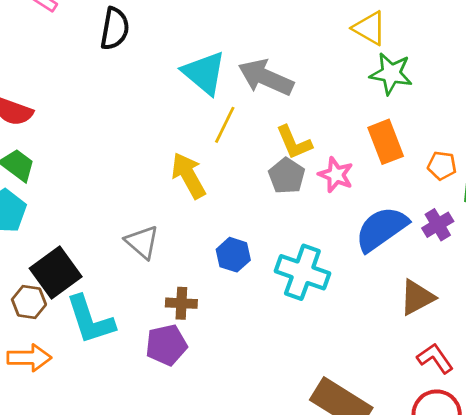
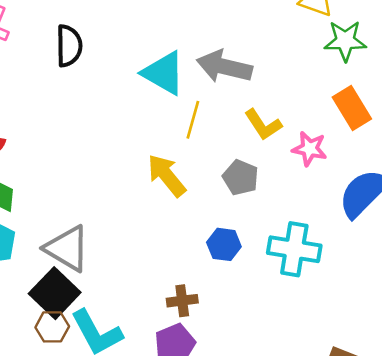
gray pentagon: (287, 176) -> (241, 178), moved
gray triangle: (142, 242) -> (67, 248), moved, size x1.4
brown hexagon: (29, 302) -> (52, 327), moved

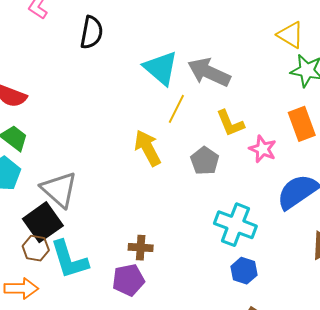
blue hexagon: (224, 244) -> (244, 271), moved

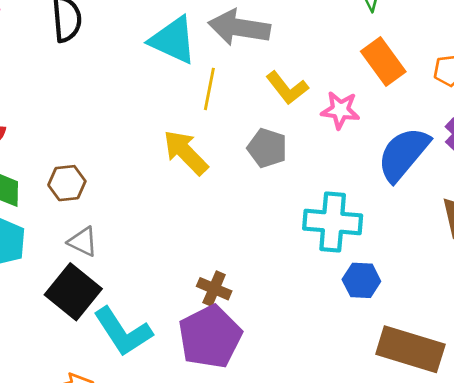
gray triangle: (59, 189) -> (83, 242), size x0.6
brown hexagon: (36, 248) -> (67, 183), moved
brown cross: (141, 248) -> (214, 289), turned 35
purple pentagon: (128, 280) -> (210, 337), size x1.4

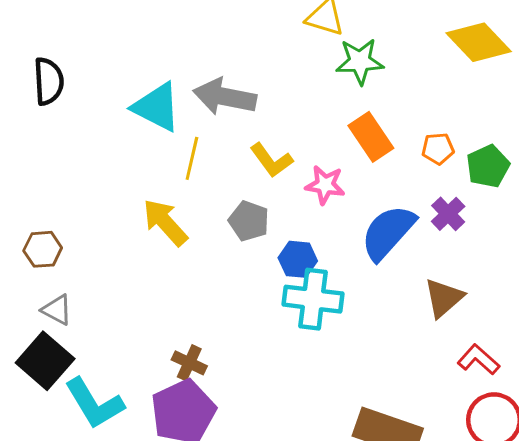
blue hexagon: (361, 280) -> (298, 259), moved

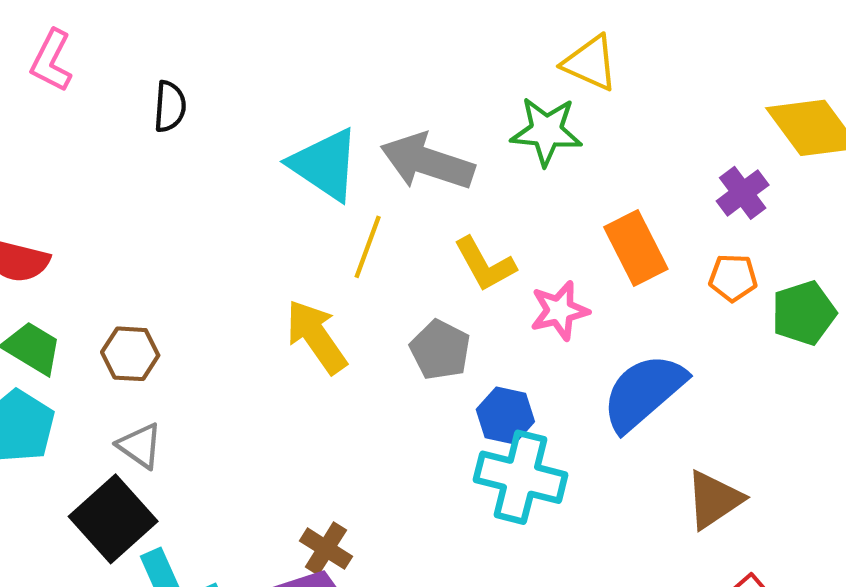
green star: (360, 61) -> (546, 131), moved
black semicircle: (49, 81) -> (170, 106), size x0.7
pink star: (325, 185) -> (559, 311), turned -30
purple cross: (448, 214) -> (743, 193), moved

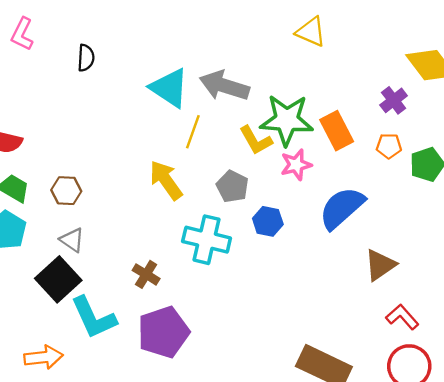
green star: (546, 131) -> (287, 120), moved, size x1.4
cyan cross: (521, 477) -> (207, 240), moved
brown cross: (326, 549) -> (146, 274), moved

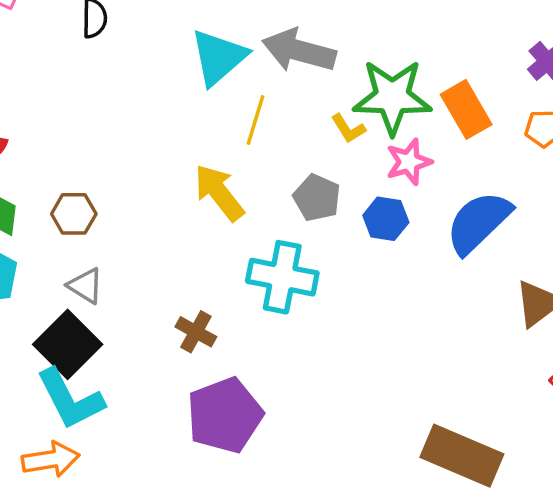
cyan triangle: (169, 88) -> (218, 57), turned 48
yellow L-shape: (256, 140) -> (348, 129), size x0.7
blue hexagon: (268, 221) -> (386, 219), moved
cyan L-shape: (94, 318) -> (70, 399), moved

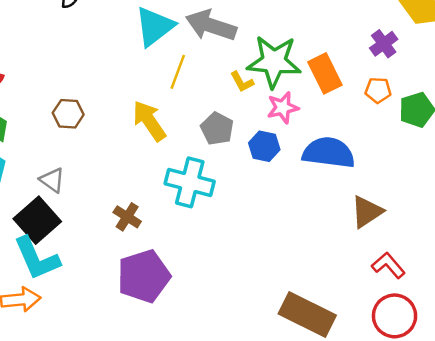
brown hexagon: (74, 214) -> (68, 114), moved
blue semicircle: (478, 222) -> (329, 153), turned 48

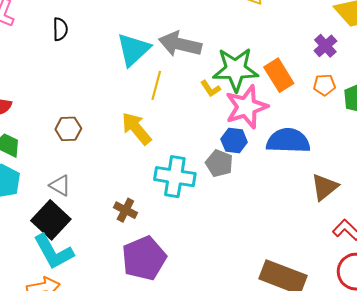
pink star: (283, 108) -> (246, 107), size x1.6
gray pentagon: (217, 129) -> (219, 163), moved

